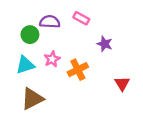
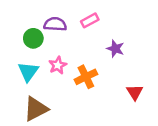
pink rectangle: (81, 18) -> (90, 20), turned -56
cyan triangle: (25, 65) -> (28, 72), turned -36

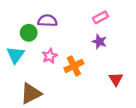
pink rectangle: (90, 20) -> (100, 17), moved
cyan triangle: (28, 72) -> (15, 55), moved

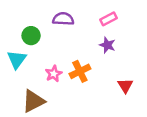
purple semicircle: (47, 21) -> (63, 19), moved
pink star: (50, 56) -> (54, 74), moved

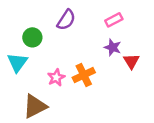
purple semicircle: (63, 19) -> (66, 20), turned 120
red triangle: (125, 86) -> (131, 61), moved

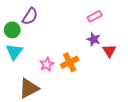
purple semicircle: (66, 20) -> (30, 16), moved
green circle: (32, 37) -> (12, 30), moved

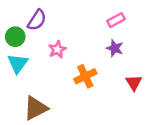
red triangle: (109, 51) -> (134, 83), moved
pink star: (47, 64) -> (57, 49), moved

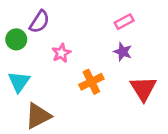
cyan triangle: (18, 63) -> (19, 82), moved
red triangle: (134, 83) -> (143, 89), size x1.5

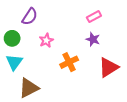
green circle: (16, 39) -> (12, 38), moved
red triangle: (143, 89) -> (108, 67), turned 30

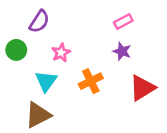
cyan triangle: (14, 62) -> (46, 81), moved

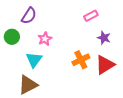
purple star: (122, 51) -> (104, 38), moved
orange cross: (91, 81) -> (81, 60), moved

